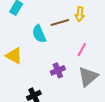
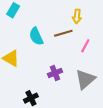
brown line: (60, 22) -> (63, 33), moved
pink line: (82, 50) -> (85, 46), moved

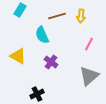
brown line: (63, 33) -> (57, 16), moved
purple cross: (55, 73) -> (51, 62), moved, turned -32

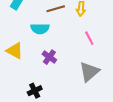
cyan semicircle: (42, 35) -> (40, 29), turned -66
pink line: (89, 44) -> (89, 38), turned -56

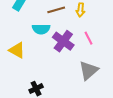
purple cross: (49, 57) -> (63, 41), moved, size x1.5

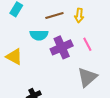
purple cross: (63, 41) -> (62, 47), turned 30

